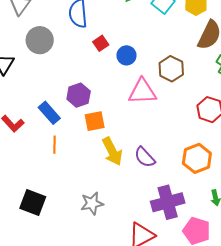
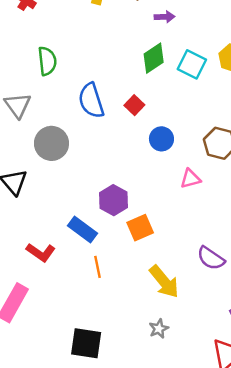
red square: (101, 43) -> (134, 105), moved
pink triangle: (142, 92) -> (190, 179), size x0.6
yellow arrow: (112, 151) -> (164, 282), moved
gray star: (92, 203) -> (159, 329), size x0.7

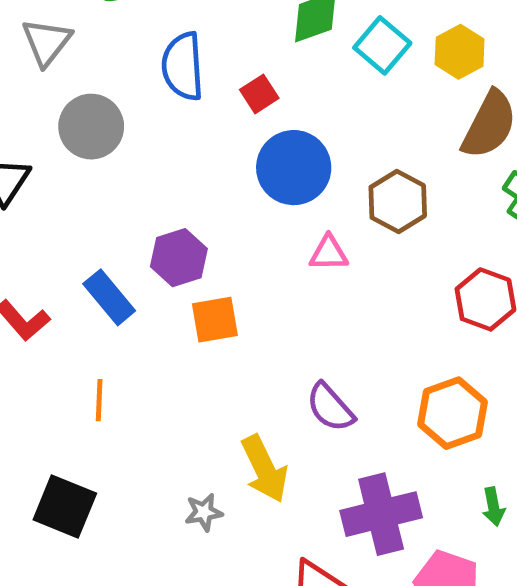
blue circle: (161, 139) -> (294, 168), size x1.6
orange line: (97, 267) -> (99, 400), moved
yellow arrow: (164, 282) -> (264, 469), moved

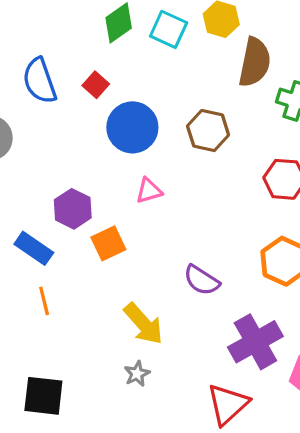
pink triangle: (329, 253) -> (149, 191), moved
orange line: (99, 400) -> (44, 301), moved
yellow arrow: (264, 469) -> (144, 324), moved

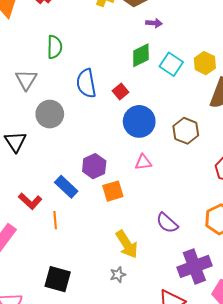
orange line: (44, 301) -> (55, 220), moved

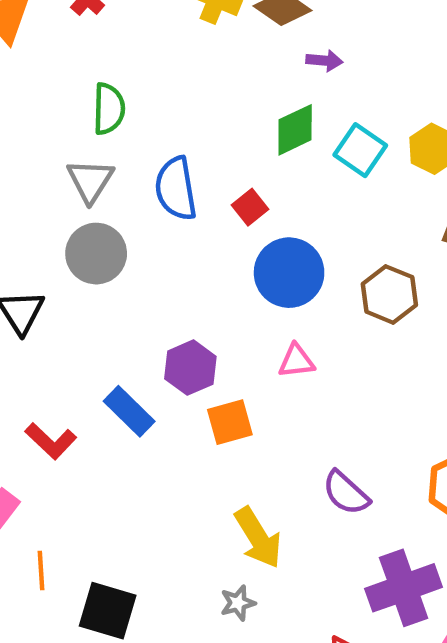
gray triangle: (26, 80) -> (90, 181), moved
orange line: (55, 220) -> (41, 570), moved

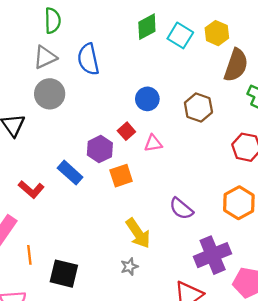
gray triangle: (90, 181) -> (45, 57), turned 35
red square: (250, 207) -> (126, 131), moved
blue circle: (289, 273) -> (147, 99), size x0.7

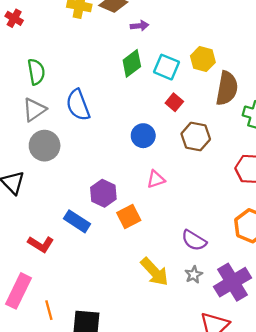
red square: (126, 131) -> (174, 102), moved
gray star: (129, 267) -> (194, 275), moved

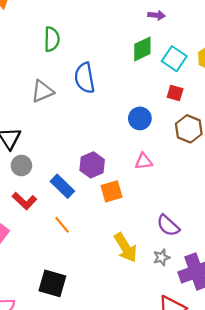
red square: (174, 102) -> (175, 93), turned -35
gray triangle: (34, 110) -> (42, 91), moved
gray circle: (45, 146) -> (21, 166), moved, size x0.7
orange line: (49, 310) -> (62, 225), moved, turned -36

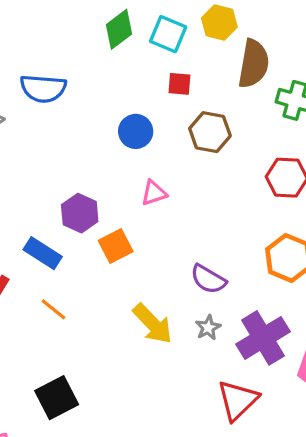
blue semicircle: (85, 78) -> (43, 88), turned -64
black square: (52, 283) -> (57, 398), turned -32

